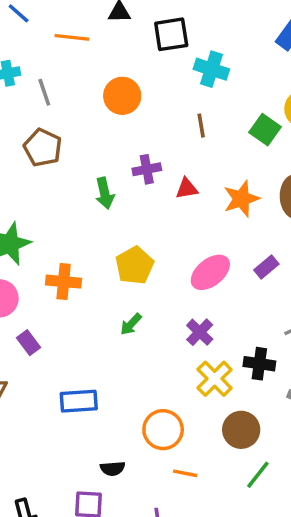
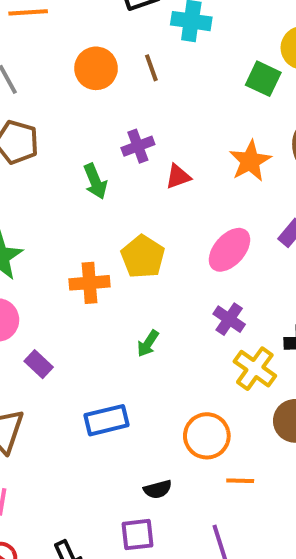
brown line: (201, 126) -> (151, 68), moved
red triangle: (187, 189) -> (178, 177), moved
orange cross: (64, 282) -> (90, 283), moved
green arrow: (131, 324) -> (148, 344), moved

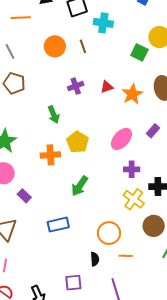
red triangle: (178, 177) -> (107, 87), moved
green arrow: (95, 181) -> (54, 115), moved
purple cross: (229, 319) -> (132, 169), moved, turned -35
green arrow: (148, 344) -> (80, 186), size x1.5
black semicircle: (158, 489) -> (95, 259), moved, turned -80

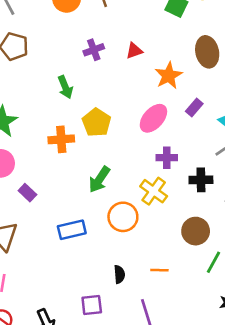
orange star: (132, 94) -> (169, 76), moved
yellow cross: (134, 199) -> (154, 191), moved
orange circle: (109, 233) -> (123, 217), moved

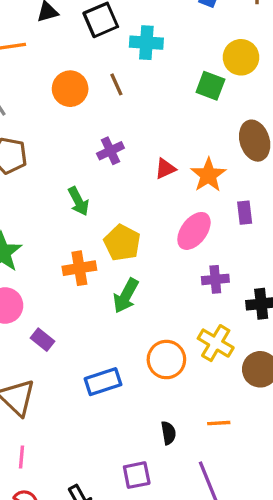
red triangle: (134, 51) -> (165, 169), moved
purple rectangle: (194, 107) -> (245, 213), turned -42
green arrow: (99, 180) -> (126, 296), moved
yellow cross: (154, 191) -> (216, 343), moved

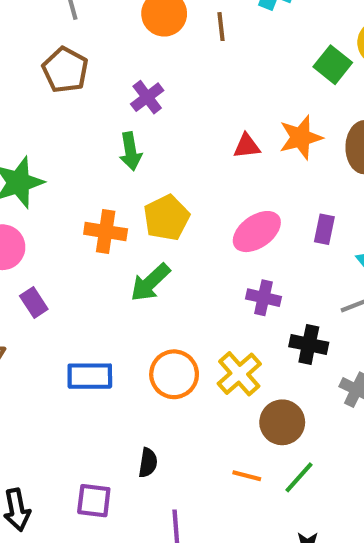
purple cross: (110, 151) -> (147, 97), moved, turned -30
orange star: (208, 175) -> (301, 137), moved
orange line: (219, 423) -> (247, 476), moved

